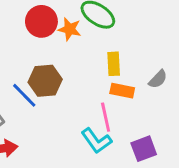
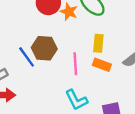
pink line: (106, 117) -> (75, 64), moved

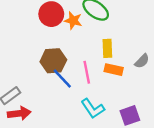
blue line: (27, 57) -> (62, 78), moved

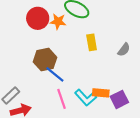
orange rectangle: (114, 70) -> (101, 93), moved
pink line: (87, 72) -> (62, 99), moved

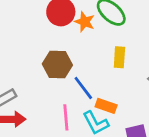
blue line: (55, 74) -> (83, 88), moved
orange rectangle: (101, 93) -> (106, 106), moved

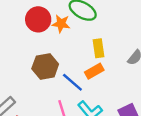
orange rectangle: (106, 106) -> (94, 71), moved, turned -36

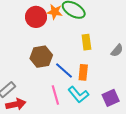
orange star: (61, 24) -> (55, 12), moved
orange rectangle: (94, 71) -> (83, 72), moved, turned -56

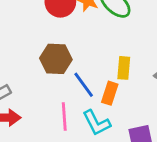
yellow rectangle: (86, 42) -> (124, 68), moved

